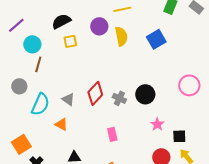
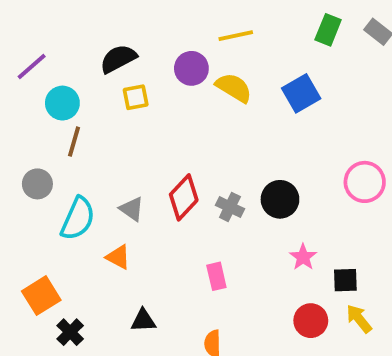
yellow semicircle: (121, 36) -> (234, 88), turned -48

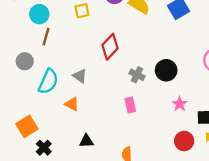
red diamond: (184, 197) -> (110, 47), moved
pink rectangle: (216, 276) -> (130, 105), moved

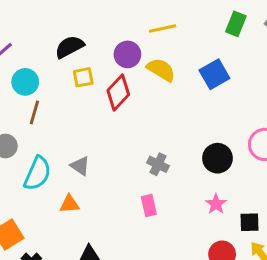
red diamond: (110, 47) -> (118, 93), moved
black circle: (166, 70) -> (217, 158), moved
orange triangle: (72, 104) -> (69, 204), turned -32

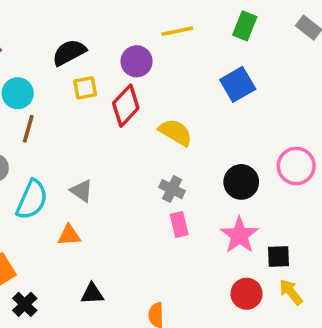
green rectangle: (236, 24) -> (245, 26), moved
yellow semicircle: (161, 70) -> (176, 132), moved
pink star: (216, 204) -> (239, 235), size x1.5
pink rectangle: (149, 206) -> (179, 225), moved

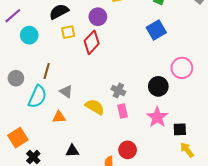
brown line: (28, 129) -> (47, 71), moved
yellow semicircle: (176, 132) -> (95, 107), moved
pink circle: (296, 166) -> (182, 68), moved
red circle: (247, 294) -> (128, 150), moved

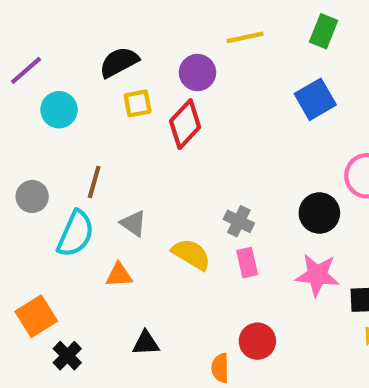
pink star: (157, 117) -> (317, 275), turned -30

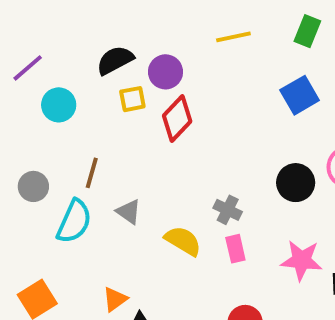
purple circle: (197, 72) -> (165, 72), moved
black circle: (319, 213) -> (296, 183), moved
orange triangle: (119, 275) -> (115, 299), moved, turned -32

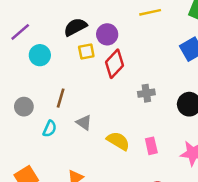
gray cross: (228, 210) -> (146, 93), moved, turned -35
cyan semicircle: (74, 221) -> (50, 129), size x0.6

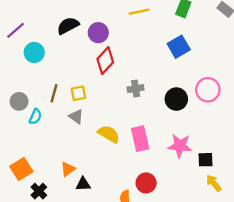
yellow square: (86, 52) -> (78, 93), moved
cyan semicircle: (50, 129) -> (35, 117), moved
pink rectangle: (151, 146) -> (140, 139), size x1.5

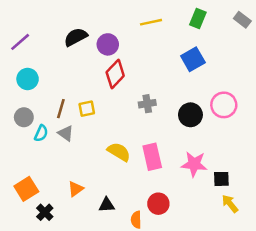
cyan circle: (34, 52) -> (28, 79), moved
gray triangle: (76, 117) -> (66, 133), moved
black triangle: (83, 184) -> (107, 205), moved

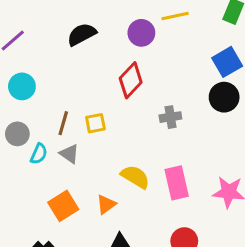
purple circle: (108, 44) -> (141, 33), moved
black circle: (190, 115) -> (224, 97), moved
orange square: (26, 189) -> (63, 206), moved
orange triangle: (76, 189) -> (106, 204), moved

